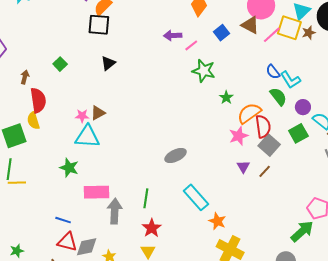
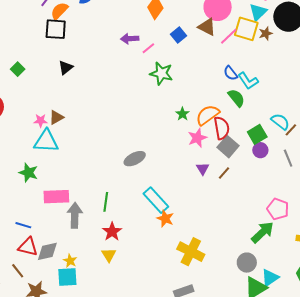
green star: (226, 97) -> (182, 114), moved
purple circle: (303, 107) -> (260, 150), moved
orange star: (217, 221) -> (165, 219), moved

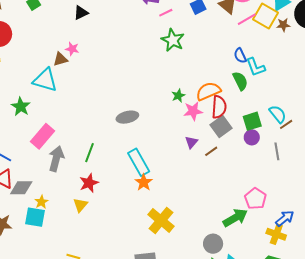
green star: (182, 114) -> (178, 96), moved
pink star: (41, 121) -> (72, 49), moved
pink rectangle: (56, 197) -> (42, 136), turned -60

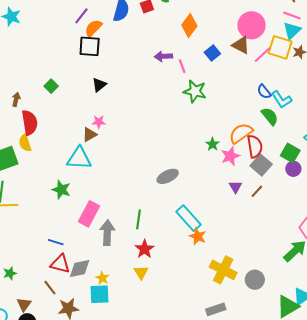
pink line: (166, 13) -> (182, 66), turned -72
green square: (252, 121) -> (290, 153), turned -30
gray circle: (213, 244) -> (255, 280), moved

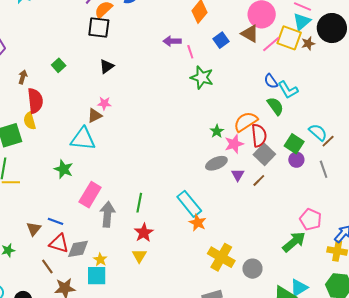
gray ellipse: (168, 176) -> (216, 163), moved
brown triangle: (24, 304) -> (34, 229), moved

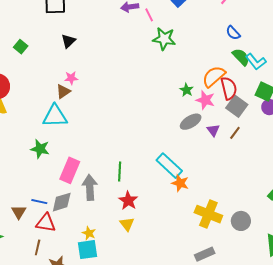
cyan L-shape: (288, 90) -> (256, 62), moved
pink star: (234, 144) -> (205, 100), turned -30
gray diamond: (78, 249) -> (62, 202), moved
brown line: (47, 267) -> (38, 247), turned 56

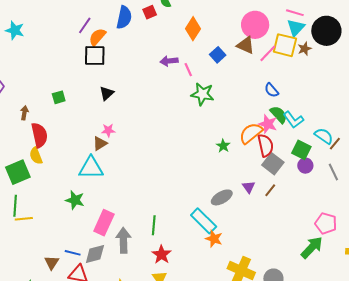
green square: (21, 47) -> (59, 97), turned 32
pink star: (205, 100) -> (268, 124), moved
gray ellipse: (191, 122) -> (222, 197), moved

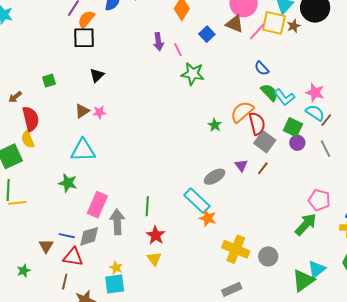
purple arrow: (169, 61) -> (158, 42), turned -90
brown arrow: (24, 113) -> (15, 97), turned -136
pink star: (268, 124) -> (315, 93), moved
brown triangle: (100, 143) -> (82, 111), moved

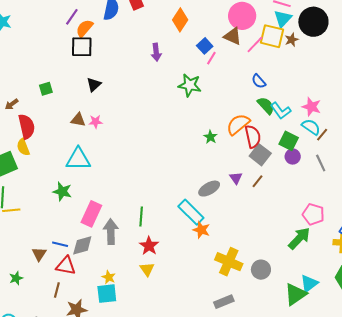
pink line: (178, 50) -> (211, 58), moved, turned 56
brown triangle: (82, 111) -> (78, 120), turned 42

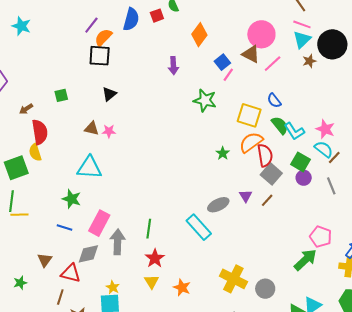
yellow square: (272, 36) -> (249, 115), moved
orange star: (201, 230) -> (182, 287), moved
blue line: (60, 244) -> (64, 228), moved

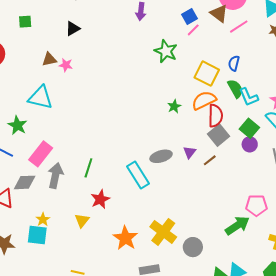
blue semicircle: (274, 101) -> (234, 63), turned 42
brown triangle: (92, 128) -> (49, 59), turned -35
pink pentagon: (321, 237) -> (256, 205), turned -30
red star: (155, 258) -> (100, 199), moved
orange star: (182, 287) -> (125, 238), moved, size x1.4

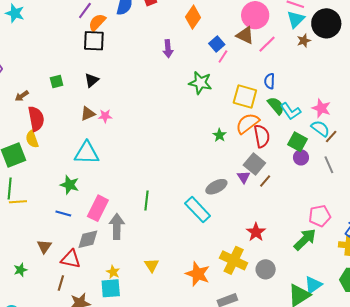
black triangle: (73, 29) -> (92, 80), moved
gray square: (218, 135) -> (254, 164), moved
green line: (88, 168) -> (146, 200), moved
red star: (100, 199) -> (256, 232), moved

